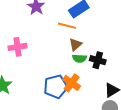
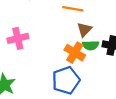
orange cross: (72, 83) -> (75, 53), moved

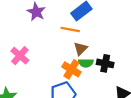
pink cross: (18, 38) -> (20, 56), turned -36

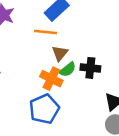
green semicircle: (86, 63) -> (68, 70), turned -32

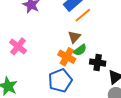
orange line: (46, 32) -> (83, 15), moved, turned -48
black cross: (90, 68) -> (98, 63), moved

